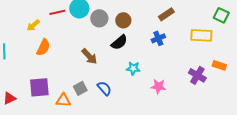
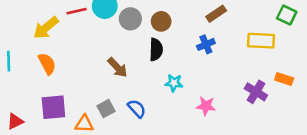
yellow arrow: (33, 25) -> (46, 28), size x1.5
black semicircle: (119, 42) -> (156, 50), turned -48
orange semicircle: (43, 47) -> (47, 64), moved, turned -54

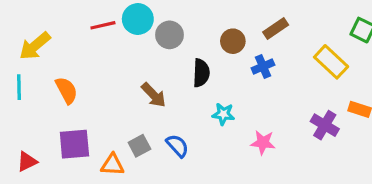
brown circle: (161, 21) -> (233, 41), moved
yellow arrow: (46, 28) -> (35, 46), moved
yellow rectangle: (261, 41) -> (331, 62), turned 40

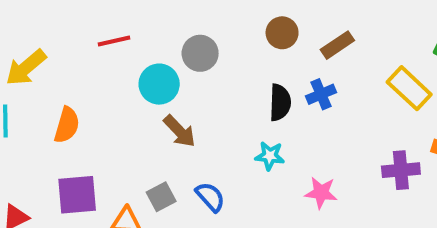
cyan circle: (138, 19) -> (159, 84), moved
brown circle: (233, 41) -> (282, 33), moved
black semicircle: (201, 73) -> (280, 102), moved
orange semicircle: (67, 90) -> (67, 125), turned 44
purple cross: (325, 125) -> (401, 170), turned -36

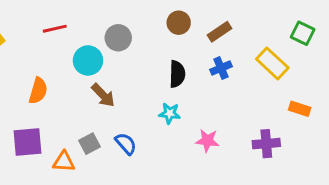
blue cross: (321, 94) -> (221, 68), moved
orange semicircle: (67, 125) -> (38, 91), moved
purple cross: (401, 170) -> (266, 144), moved

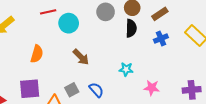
gray circle: (118, 38) -> (106, 12), moved
cyan circle: (88, 60) -> (69, 23), moved
black semicircle: (177, 74) -> (131, 28), moved

